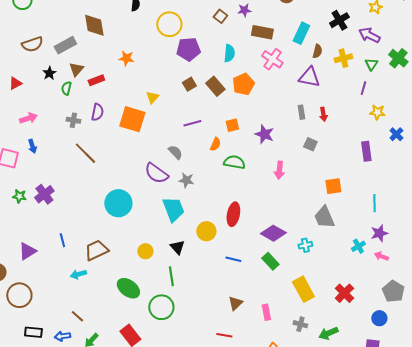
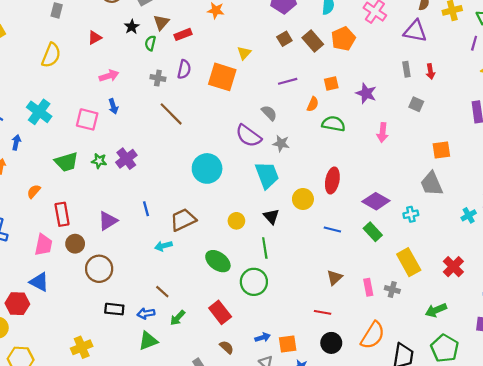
gray cross: (300, 324) -> (392, 289), moved

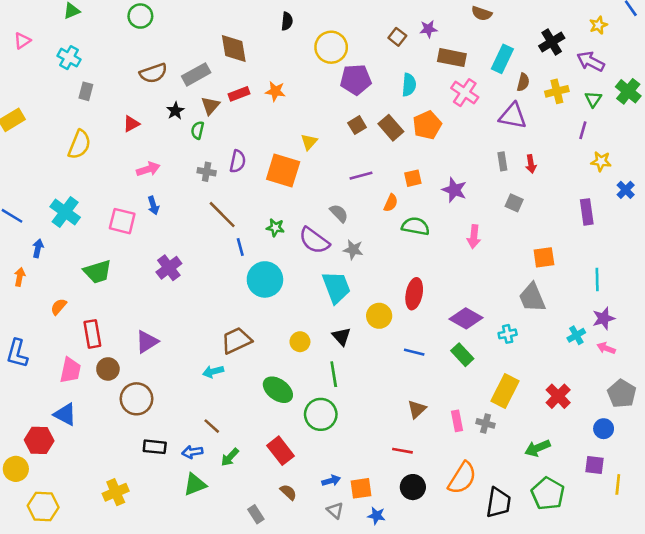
red rectangle: (183, 34) -> (239, 94), moved
green star: (99, 161) -> (275, 228), moved
blue line: (146, 209) -> (240, 247), moved
yellow rectangle: (409, 262) -> (505, 391), turned 56

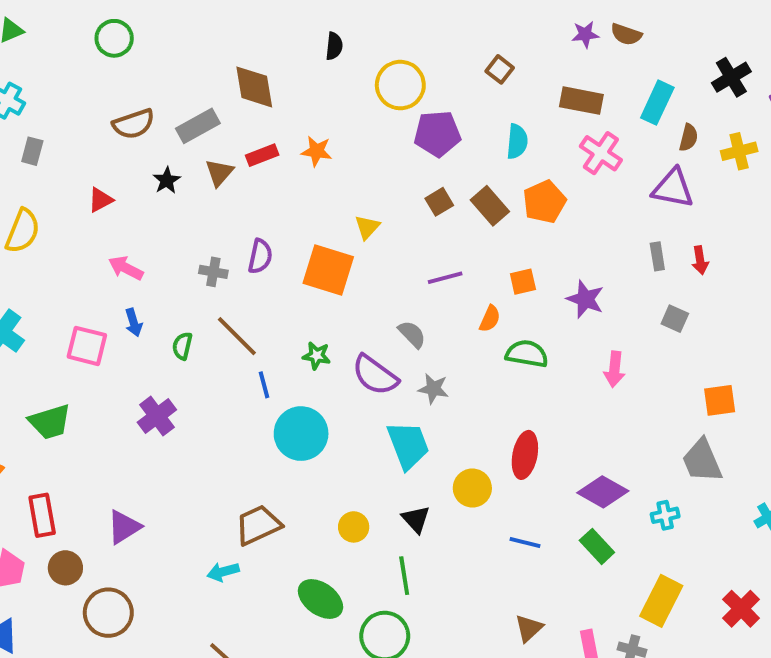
purple star: (428, 29) -> (585, 34), moved
green semicircle: (197, 130) -> (182, 346), moved
pink arrow: (148, 169) -> (126, 268), turned -135

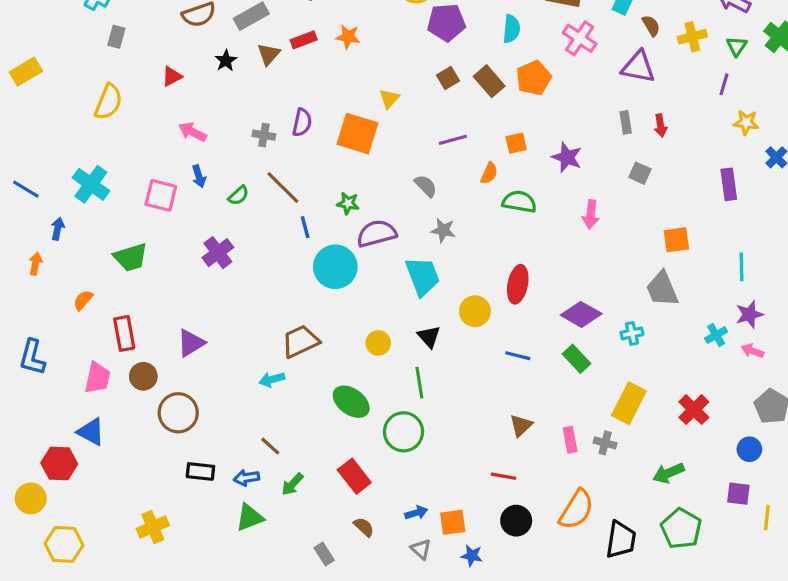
brown semicircle: (688, 138) -> (651, 26), turned -45
green semicircle: (182, 346) -> (239, 195), turned -145
purple semicircle: (375, 375) -> (377, 233), moved, turned 129

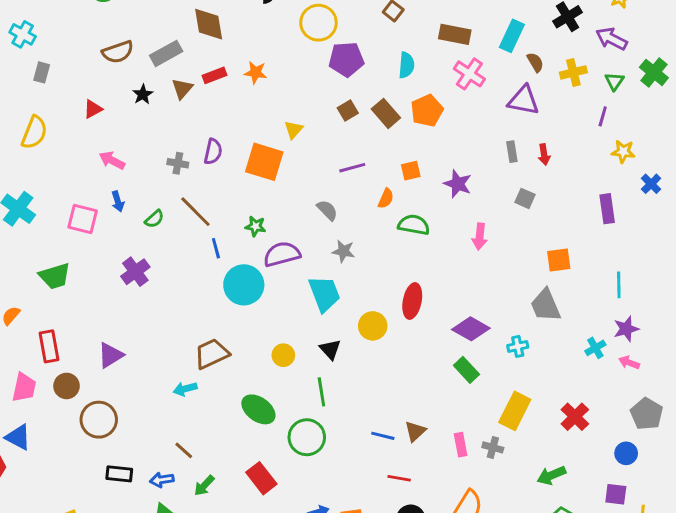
blue line: (518, 356) -> (383, 436), moved

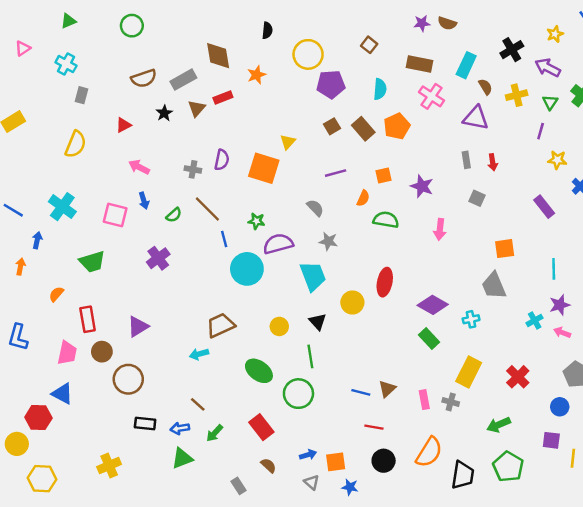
orange star: (255, 72) -> (257, 75), moved, turned -30
purple rectangle: (607, 209) -> (544, 207), turned -30

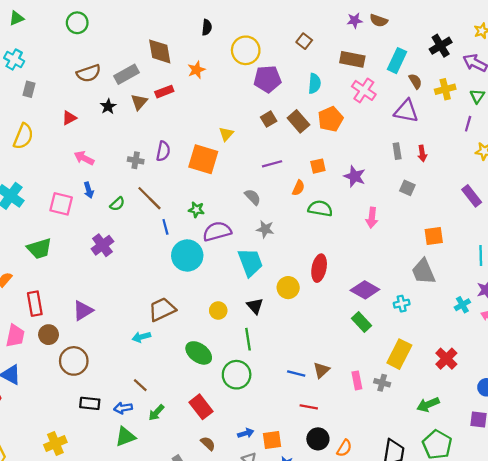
orange semicircle: (429, 452) -> (344, 448), moved, size x0.6

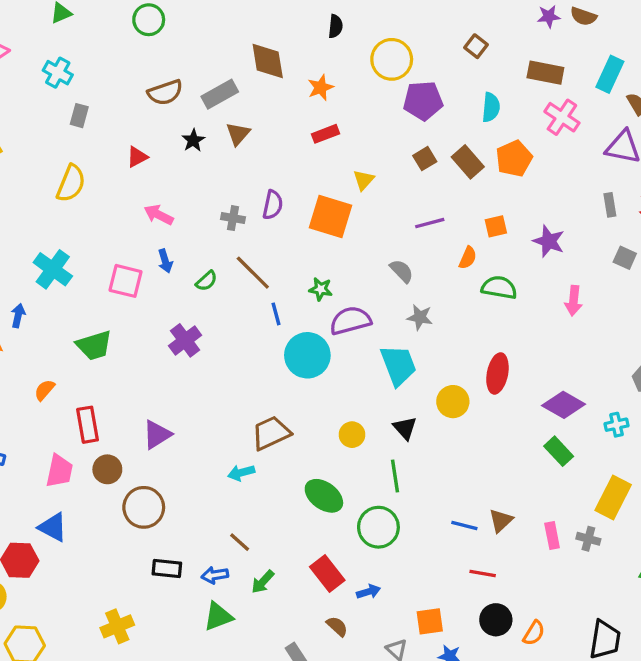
red rectangle: (164, 92) -> (326, 134), moved
blue arrow: (246, 433) -> (369, 592), moved

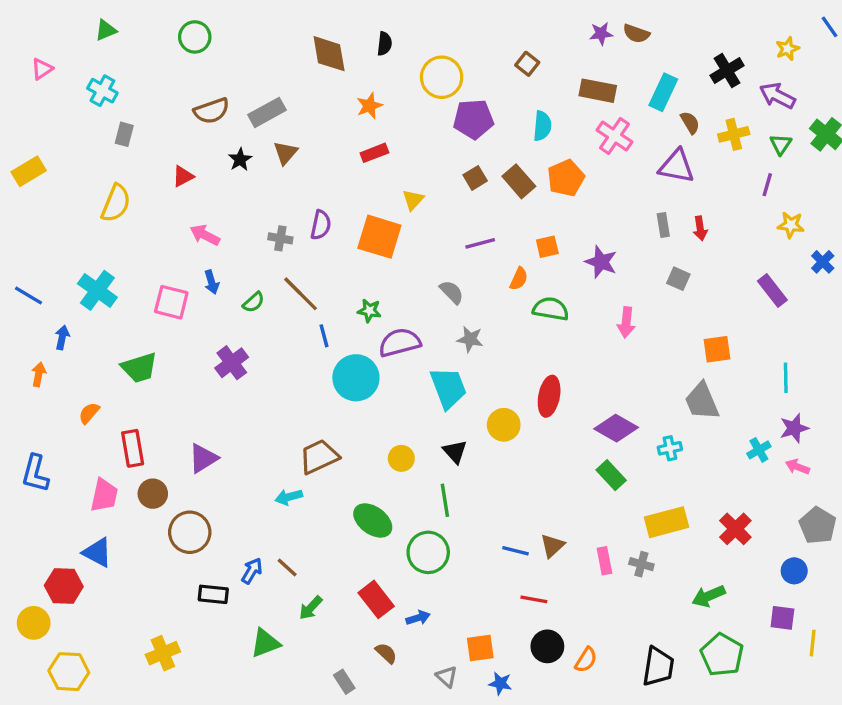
brown diamond: (268, 61) -> (329, 54), moved
yellow rectangle: (613, 497) -> (667, 522), turned 48
blue arrow: (215, 575) -> (252, 571), moved, turned 130

